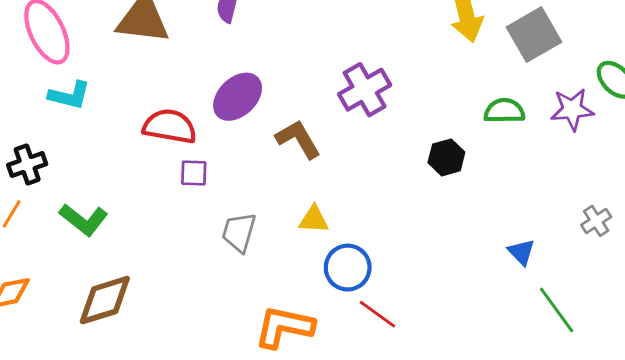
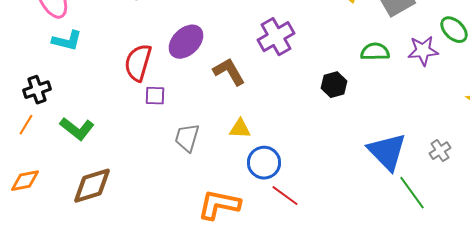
red semicircle: (170, 126) -> (138, 63), turned -84
gray cross: (596, 221) -> (440, 151), moved
blue triangle: (521, 252) -> (387, 152), size x2.0

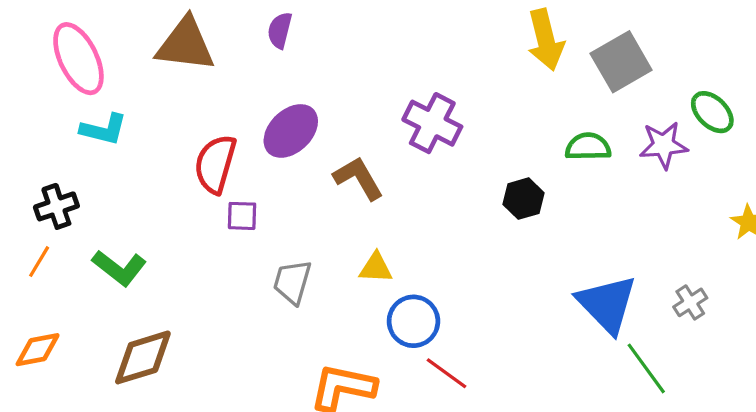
purple cross: (276, 37) -> (432, 123), turned -33

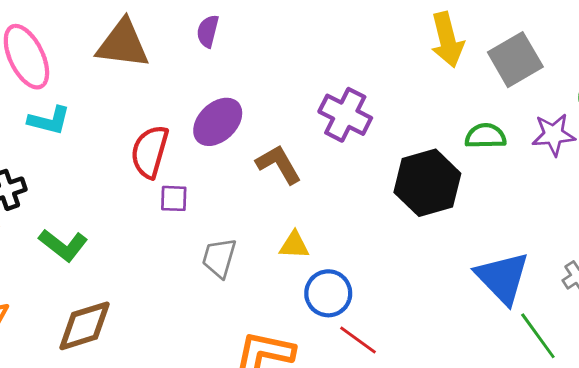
black hexagon: (524, 199) -> (427, 183), size x1.8

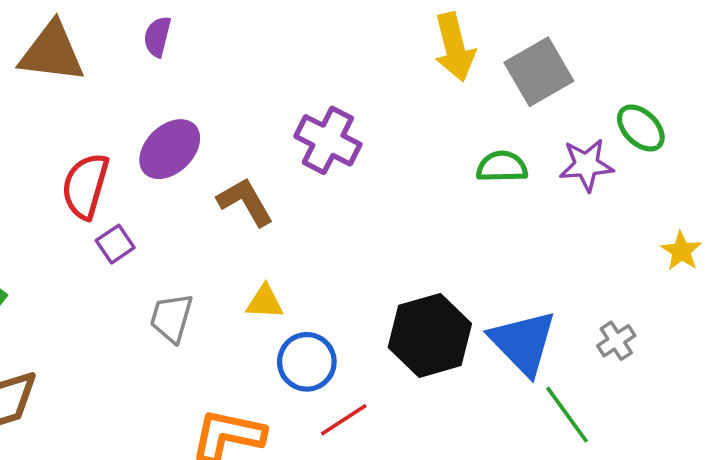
black hexagon: (427, 183) -> (430, 335), moved
purple square: (174, 198) -> (115, 244), turned -36
red line: (358, 340) -> (344, 420), turned -69

